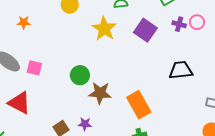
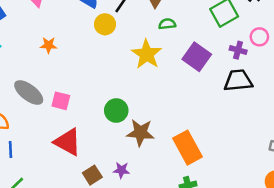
pink circle: (197, 22) -> (259, 37), moved
black trapezoid: (181, 70) -> (238, 81), moved
red triangle: (19, 103) -> (68, 142), moved

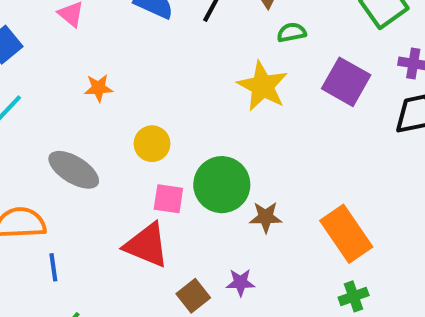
yellow circle: (105, 24) -> (152, 144), moved
pink square: (61, 101) -> (168, 199), moved
green circle: (116, 111) -> (222, 185), size x1.4
brown star: (140, 133) -> (266, 217), size x0.7

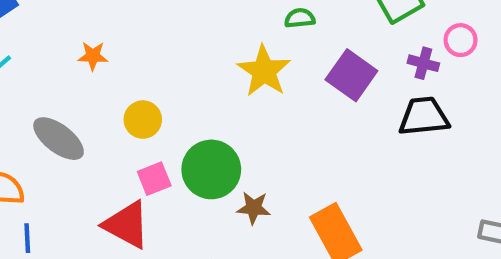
pink square: (168, 199) -> (154, 179), turned -36

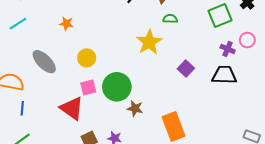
purple square: (351, 75) -> (186, 69), moved, size x0.7

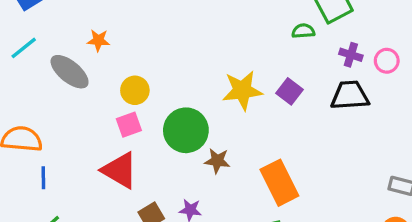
green semicircle: (170, 19) -> (303, 31), moved
pink circle: (247, 40) -> (387, 61), moved
yellow star: (149, 42) -> (242, 90), moved, turned 30
gray ellipse: (44, 62) -> (70, 72), moved
pink square: (88, 88) -> (129, 125), moved

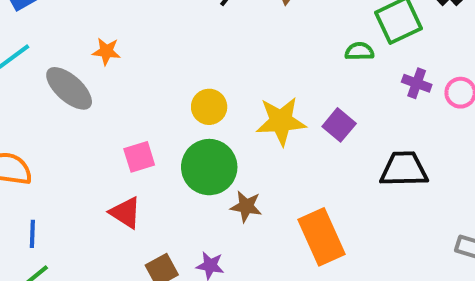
yellow circle: (135, 90) -> (209, 107), moved
black trapezoid: (350, 95) -> (404, 169), moved
red triangle: (120, 170) -> (125, 213), size x0.7
blue line: (43, 178) -> (32, 234), moved

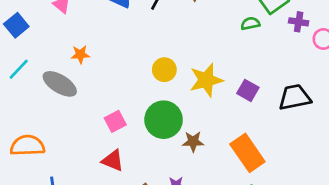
purple cross: (417, 83) -> (299, 22), moved
yellow circle: (209, 107) -> (164, 70), moved
purple square: (339, 125) -> (248, 90), moved

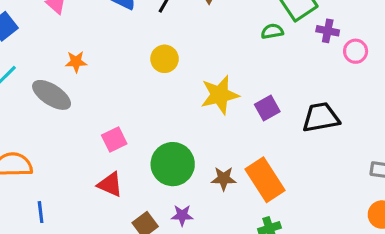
yellow circle: (164, 70) -> (165, 59), moved
purple square: (248, 90) -> (267, 108), turned 30
green circle: (164, 120) -> (173, 164), moved
brown star: (193, 142) -> (224, 178), moved

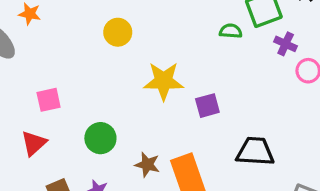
black trapezoid: (321, 117) -> (255, 151), moved
green circle: (173, 164) -> (100, 138), size x0.7
red triangle: (110, 184) -> (34, 143), turned 40

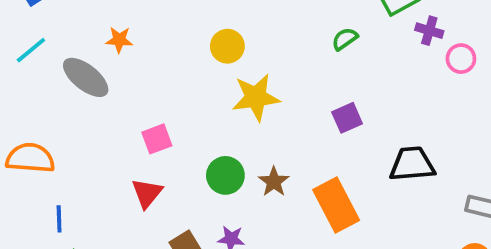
green semicircle: (231, 31) -> (345, 39), moved, turned -30
yellow star: (164, 81) -> (256, 97), moved
brown star: (147, 165) -> (274, 182), moved, turned 30

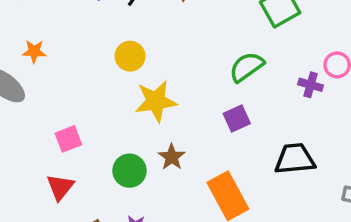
purple cross: (429, 31) -> (311, 85), moved
green semicircle: (345, 39) -> (247, 67), moved, size x1.5
brown star: (274, 182) -> (172, 157), moved

